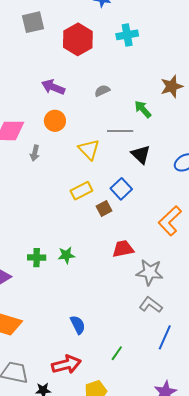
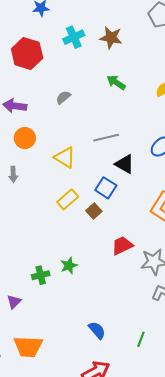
brown star: (172, 86) -> (111, 38), moved, turned -30
green arrow: (143, 109) -> (116, 82), moved
gray line: (120, 131) -> (106, 138), moved
black triangle: (141, 154) -> (125, 164), moved
green line: (117, 353) -> (141, 339), moved

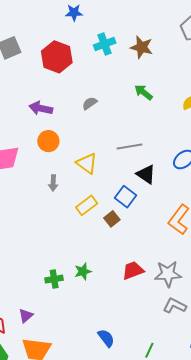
gray arrow: (13, 174) -> (53, 183), moved
red trapezoid: (122, 246) -> (133, 270), moved
purple triangle: (14, 302) -> (26, 316), moved

